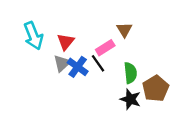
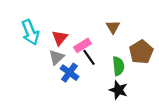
pink rectangle: (105, 48) -> (83, 45), moved
blue cross: (78, 67) -> (69, 73), moved
brown pentagon: (156, 88) -> (141, 52), moved

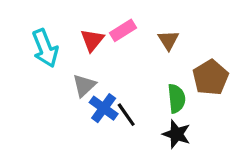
red triangle: (60, 38) -> (92, 40), moved
pink rectangle: (83, 45) -> (123, 30), moved
black line: (89, 57) -> (126, 115), moved

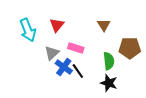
pink rectangle: (123, 30) -> (76, 48), moved, turned 49
brown pentagon: (211, 77) -> (130, 48), turned 30

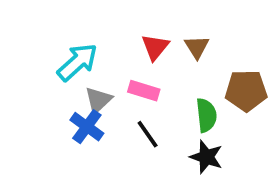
red triangle: (57, 25) -> (155, 47), moved
cyan arrow: (28, 30) -> (77, 62), moved, turned -110
blue cross: (64, 67) -> (87, 127), moved

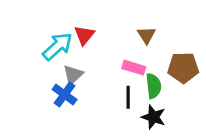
red triangle: (155, 47) -> (84, 35), moved
pink rectangle: (144, 91) -> (134, 68), moved
black line: (148, 134) -> (128, 97), moved, turned 35

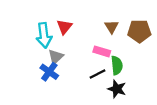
cyan arrow: (57, 46) -> (44, 35), turned 125
brown pentagon: (183, 68) -> (139, 31), moved
black line: (128, 97) -> (98, 74), turned 63

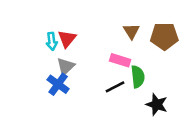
red triangle: (64, 27) -> (67, 39), moved
cyan arrow: (44, 35) -> (52, 41), size x0.6
black star: (117, 89) -> (157, 104), moved

